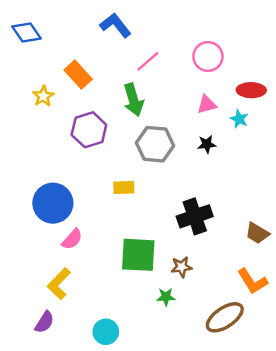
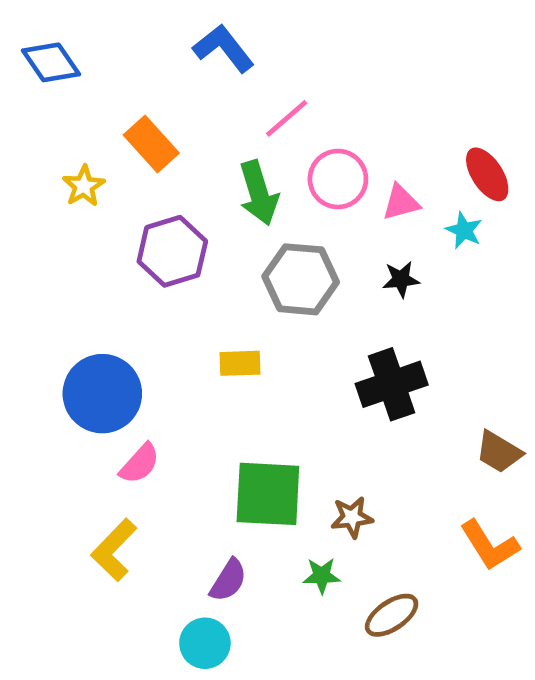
pink circle: (208, 56) -> (338, 179), moved
red ellipse: (251, 90) -> (487, 174), turned 56
black cross: (195, 216) -> (392, 384), moved
brown ellipse: (225, 317) -> (392, 615), moved, size x0.7
purple semicircle: (44, 322) -> (228, 580), moved

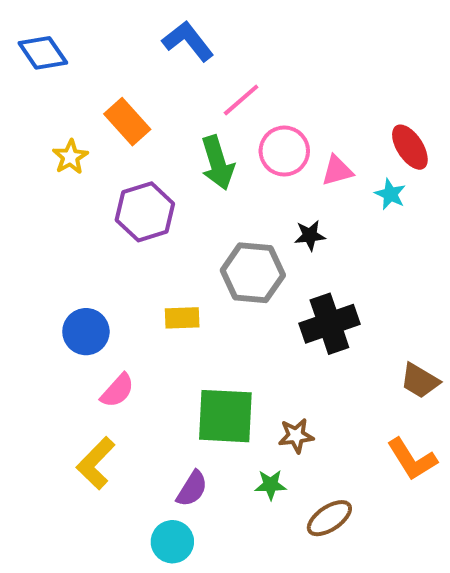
gray hexagon: (301, 279) -> (253, 273), moved
black star: (401, 279) -> (310, 235), moved
yellow rectangle: (240, 363) -> (182, 318), moved
blue circle: (102, 394) -> (86, 332), size x0.7

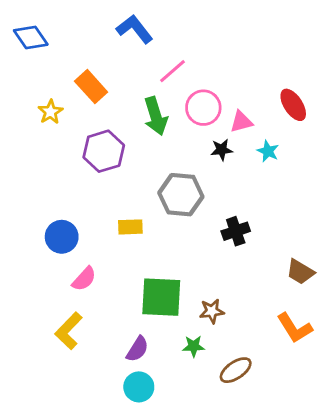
cyan star: (390, 194) -> (268, 151), moved
black star: (310, 235) -> (222, 150), moved
black cross: (329, 324) -> (236, 231), size x0.7
cyan circle: (172, 542) -> (139, 387), moved

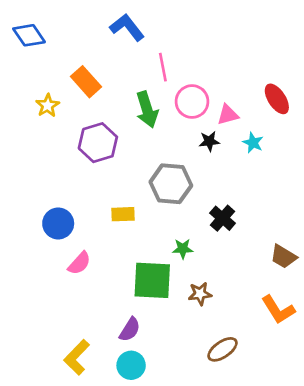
pink line: (172, 71) -> (163, 67), turned -60
black cross: (236, 231) -> (222, 218), turned -30
yellow L-shape: (69, 331) -> (77, 357), moved
green star: (194, 346) -> (183, 249), moved

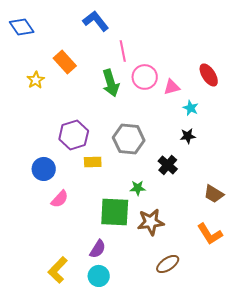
black star: (209, 141) -> (188, 136), moved
purple hexagon: (98, 143) -> (74, 135), moved
brown star: (200, 294) -> (151, 222), size x1.5

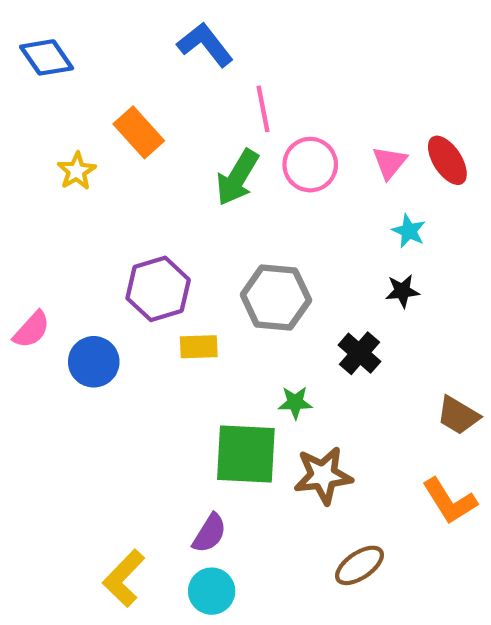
green arrow: (111, 83) -> (237, 177), turned 48
pink triangle: (172, 87) -> (390, 162), moved, turned -36
pink semicircle: (60, 199) -> (32, 330), moved

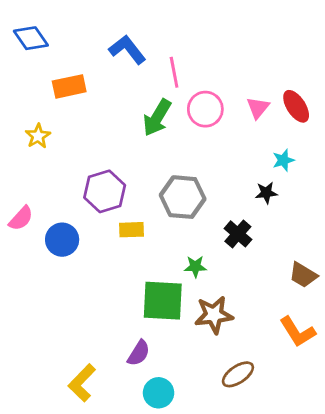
blue L-shape: (205, 45) -> (127, 50), moved
orange rectangle: (139, 132) -> (69, 86), moved, turned -60
yellow star: (77, 171) -> (38, 136), moved
cyan star: (409, 231) -> (283, 160), moved, turned 30
cyan circle: (212, 591) -> (159, 393), moved

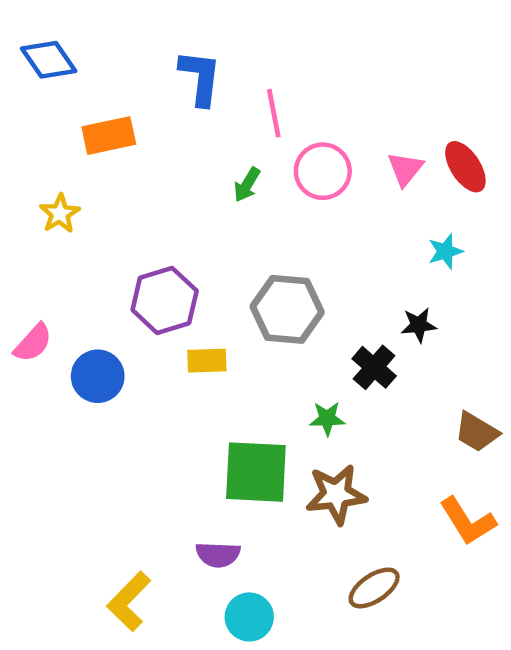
blue L-shape: (127, 50) -> (200, 78), turned 45
green arrow: (157, 118) -> (247, 185), size x0.6
black star: (266, 193) -> (419, 325), moved
green star: (195, 267) -> (327, 419), moved
purple semicircle: (139, 353) -> (218, 555), turned 60

